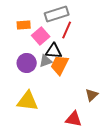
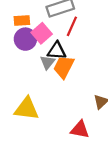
gray triangle: (46, 61) -> (47, 62), turned -32
purple circle: (27, 63) -> (25, 39), moved

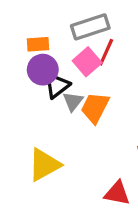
pink square: (42, 33) -> (87, 62), moved
black triangle: (57, 51) -> (57, 85), moved, turned -42
yellow triangle: (27, 109) -> (44, 165), turned -36

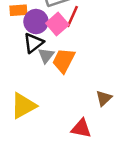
purple circle: (43, 70) -> (36, 22), moved

